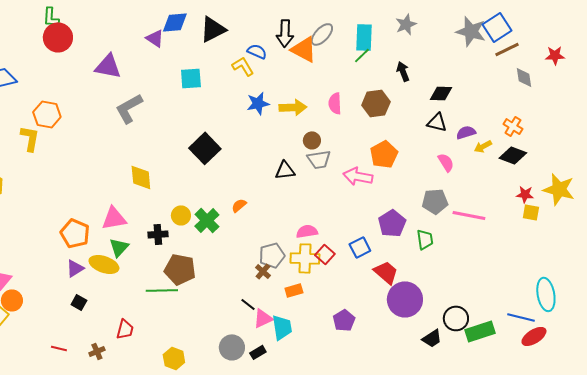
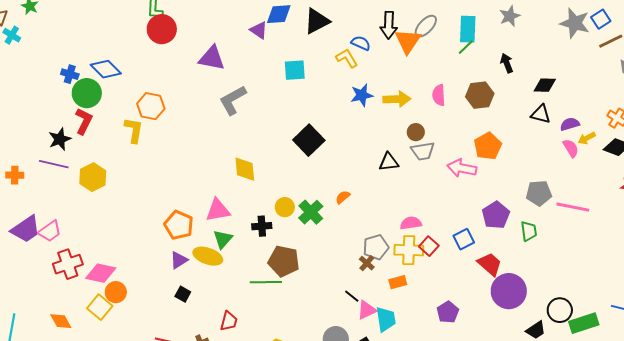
blue square: (497, 27) -> (601, 19), size x0.7
orange triangle: (304, 49) -> (408, 41), turned 36
pink semicircle: (446, 162) -> (571, 148), moved

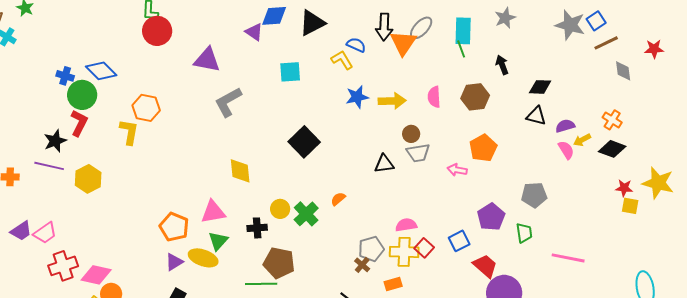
green line: (466, 47) -> (461, 49), turned -66
pink arrow: (462, 168) -> (457, 170), size x0.7
pink line: (573, 207) -> (568, 258), moved
purple trapezoid: (26, 229) -> (21, 231), size x0.7

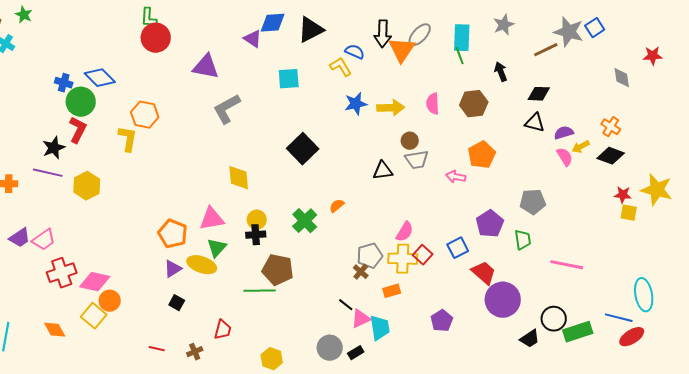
brown line: (606, 43) -> (546, 50), moved
yellow circle: (280, 209) -> (257, 220), moved
pink semicircle: (406, 225) -> (405, 232), turned 130

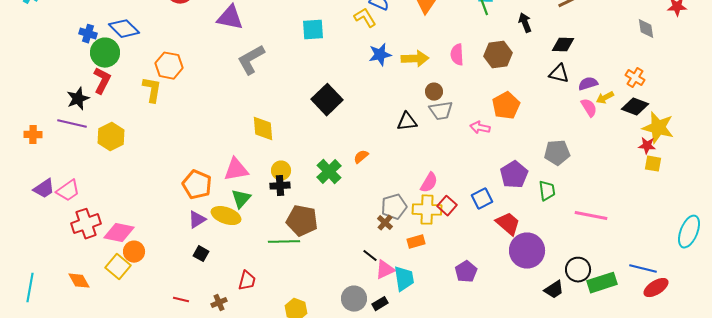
yellow star: (657, 190) -> (658, 128), moved
cyan ellipse: (644, 295) -> (689, 232), moved, turned 32

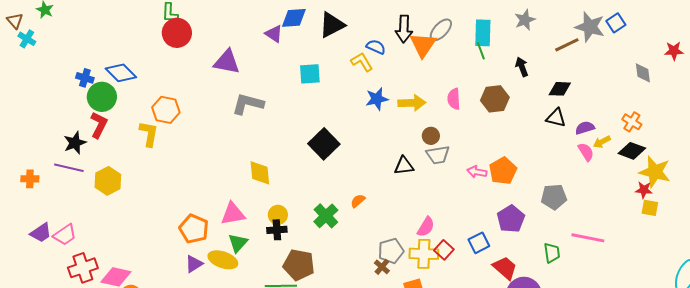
gray L-shape: (251, 60) -> (248, 104), turned 44
orange pentagon: (506, 106) -> (503, 171), moved
green trapezoid: (547, 191) -> (552, 253), moved
pink line: (591, 216) -> (588, 238), moved

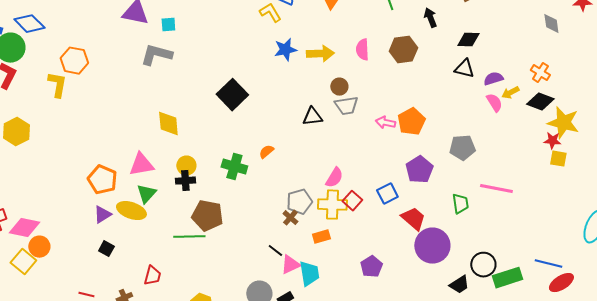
cyan square: (310, 74) -> (168, 25), moved, size x0.7
green cross: (326, 216) -> (234, 167), turned -30

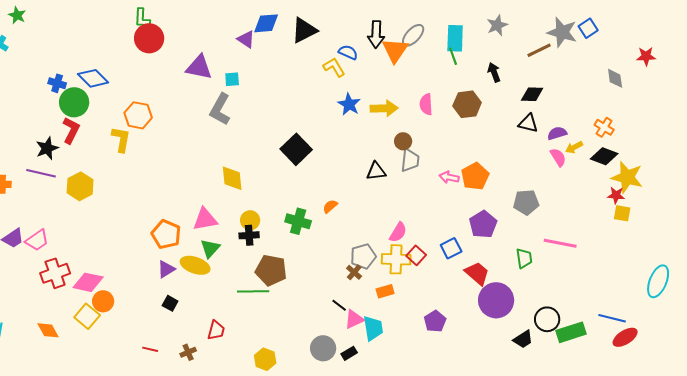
blue star: (285, 50) -> (349, 104), turned -30
gray L-shape: (156, 55) -> (220, 109), turned -76
gray trapezoid: (346, 106) -> (410, 160), turned -75

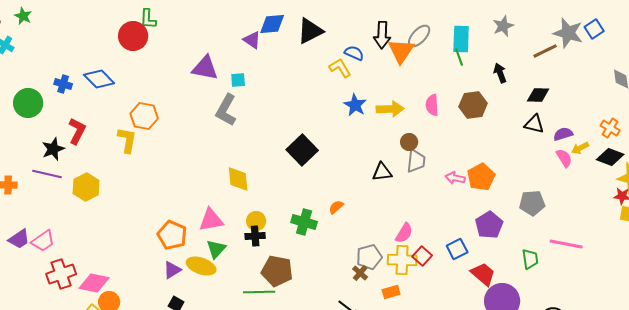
red circle: (149, 38) -> (133, 36), moved
green circle: (74, 102) -> (28, 103), moved

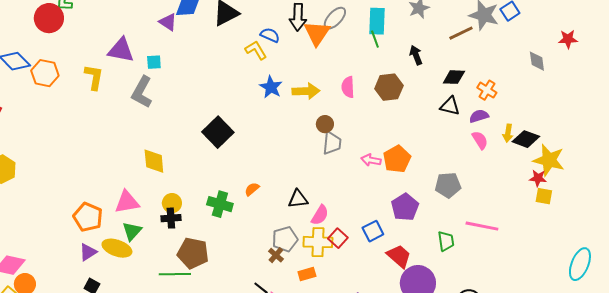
orange hexagon: (144, 116) -> (45, 73), moved
orange cross: (610, 128) -> (487, 90), moved
yellow L-shape: (127, 140) -> (94, 77), moved
yellow arrow: (580, 148) -> (508, 133), moved, turned -54
black triangle: (382, 172) -> (298, 199), moved

